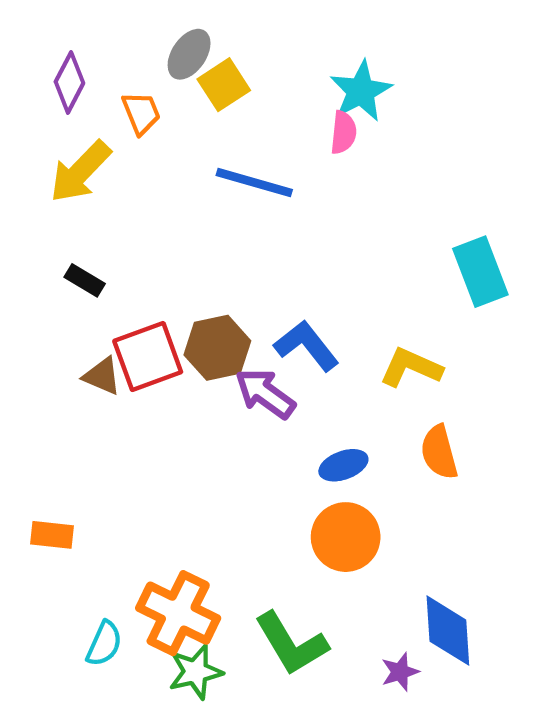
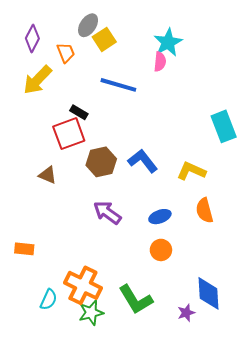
black rectangle: (85, 280) -> (79, 112), moved
red square: (148, 356) -> (69, 134), moved
purple arrow: (265, 393) -> (107, 213), moved
orange circle: (346, 537) -> (161, 250), size x0.7

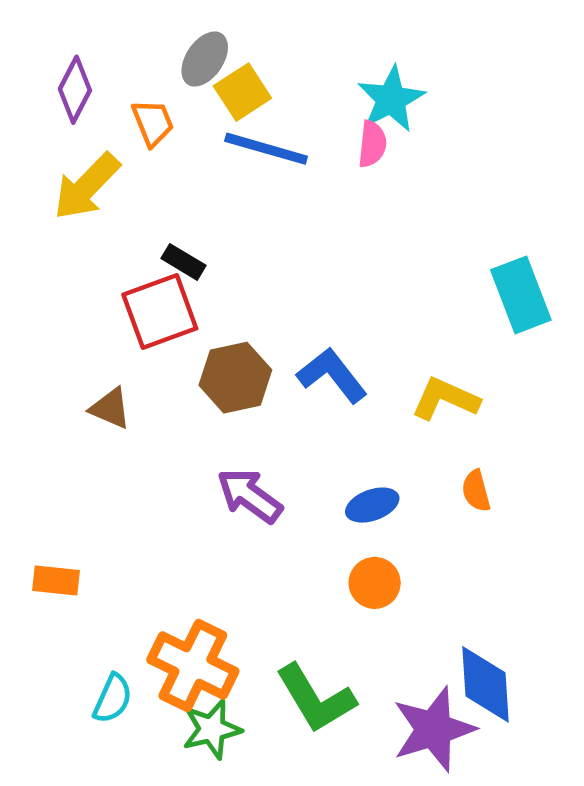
blue line: (118, 85) -> (266, 149), moved
orange semicircle: (204, 210) -> (476, 491), size x0.7
purple star: (186, 313) -> (434, 729), size x2.0

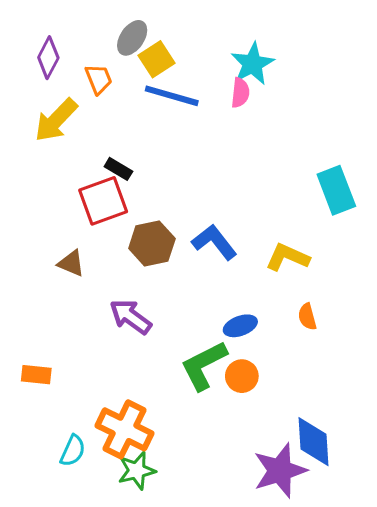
purple arrow: (250, 496) -> (131, 317), moved
green L-shape: (316, 699) -> (204, 365), moved, turned 94

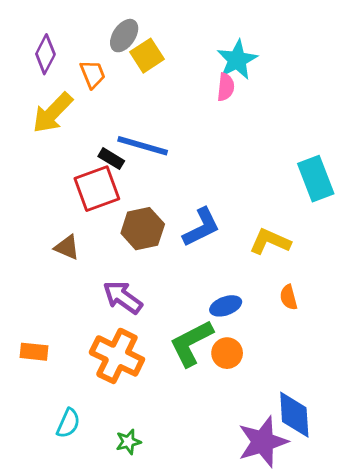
blue line: (172, 96) -> (143, 146), moved
blue L-shape: (214, 242) -> (201, 227), turned 102
orange cross: (125, 429) -> (117, 356), moved
green star: (137, 471) -> (128, 442), size x0.7

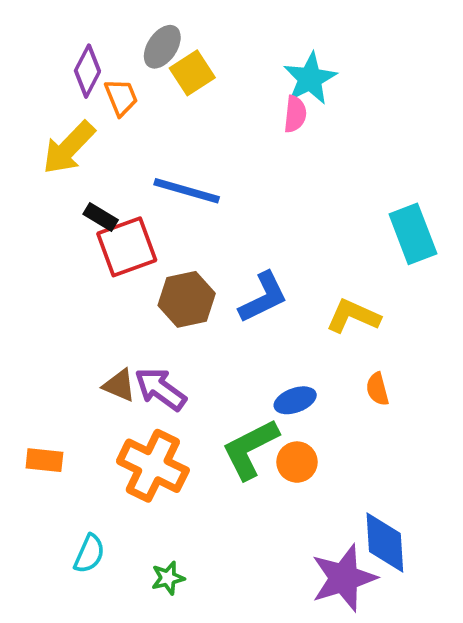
purple diamond: (45, 54) -> (87, 71), moved
black rectangle: (111, 159) -> (101, 217), moved
brown triangle: (67, 247) -> (119, 385), moved

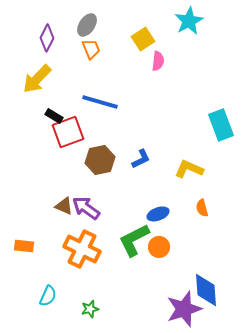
yellow square: (192, 73) -> (143, 39), moved
cyan star: (310, 79) -> (189, 21), moved
orange trapezoid: (121, 97) -> (91, 49), moved
blue L-shape: (263, 297) -> (141, 159), size x0.7

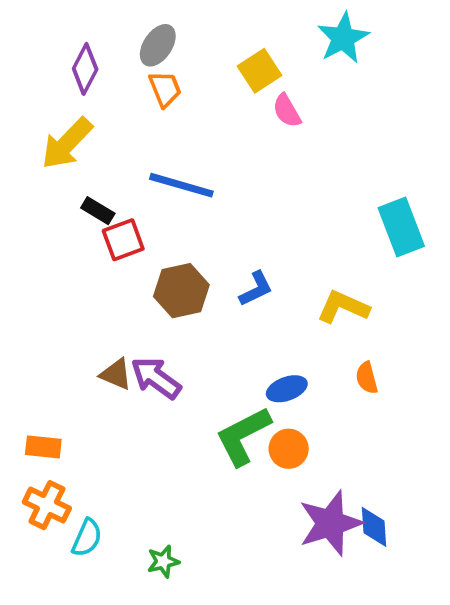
pink semicircle: (158, 61) -> (287, 111), turned 144
red square: (68, 132) -> (123, 240), size x0.7
orange cross: (82, 249) -> (47, 505), moved, size x0.7
blue diamond: (206, 290) -> (374, 527), size x0.7
purple star: (184, 309) -> (330, 523), moved

